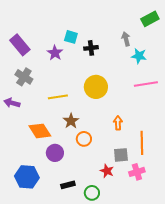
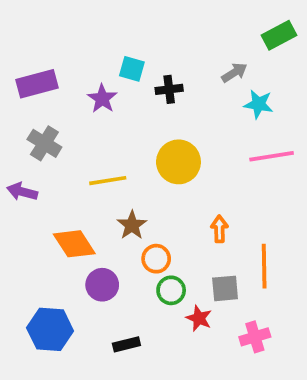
gray arrow: (126, 39) -> (234, 73), turned 72
purple rectangle: (20, 45) -> (37, 84), turned -65
pink cross: (137, 172) -> (255, 337), moved
green circle: (92, 193) -> (171, 290), moved

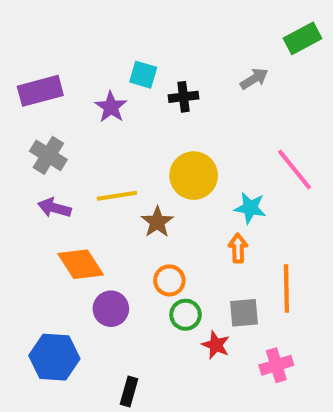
cyan star: (259, 104) -> (250, 208), moved
pink line: (272, 156) -> (294, 169), turned 60
purple arrow: (22, 192) -> (54, 208), moved
brown star: (132, 225) -> (157, 222), moved
black rectangle: (126, 344) -> (129, 391), moved, turned -60

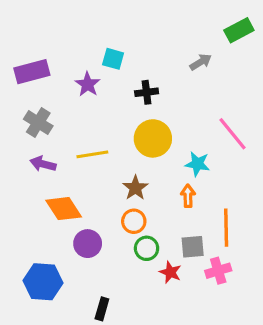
black cross: (184, 97) -> (147, 92), moved
brown star: (157, 222) -> (135, 188), moved
pink cross: (276, 365) -> (218, 271), moved

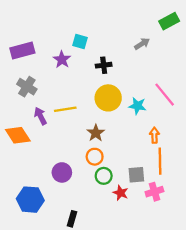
purple arrow: (43, 164) -> (40, 116), moved, turned 48
cyan star: (197, 164) -> (138, 106), moved
orange arrow: (188, 196) -> (154, 135), moved
orange diamond: (64, 209) -> (18, 135), moved

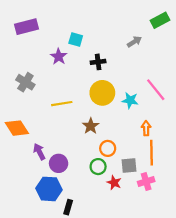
purple rectangle: (22, 51) -> (27, 27), moved
purple arrow: (40, 116) -> (39, 152), moved
orange circle: (95, 157) -> (108, 148), moved
blue hexagon: (30, 200) -> (49, 189), moved

